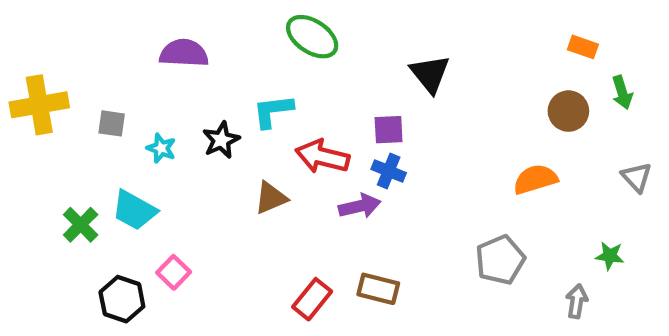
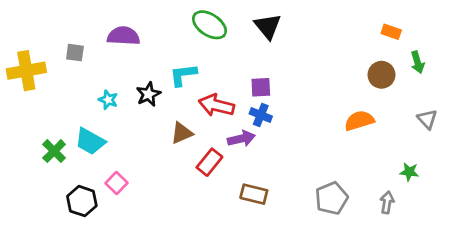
black triangle: (430, 74) -> (268, 26), moved
gray square: (112, 123) -> (75, 53), moved
gray pentagon: (500, 260) -> (332, 198), moved
red rectangle: (312, 299) -> (209, 162), moved

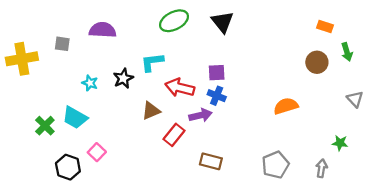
green ellipse: (209, 25) -> (174, 21), turned -60
orange semicircle: (359, 121) -> (286, 106), moved

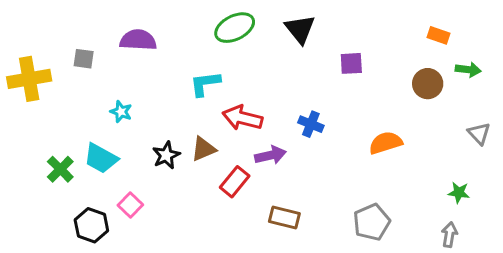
green arrow: (347, 52) -> (468, 70), turned -66
purple square: (217, 73) -> (351, 63), moved
black star: (123, 78) -> (166, 155), moved
blue cross: (217, 96) -> (311, 124), moved
gray arrow: (322, 168) -> (449, 235), moved

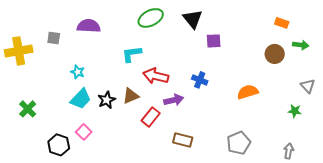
purple square: (351, 63) -> (214, 41), moved
cyan trapezoid: (101, 158) -> (81, 99), moved, turned -75
green cross: (60, 169) -> (28, 109), moved
green star: (459, 193) -> (295, 111), moved

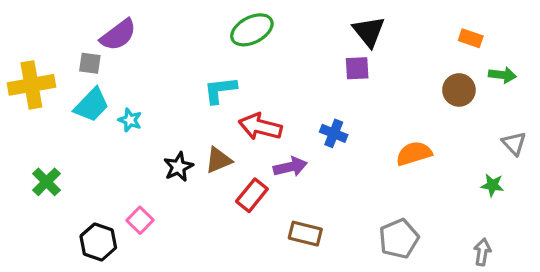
black triangle: (193, 19) -> (369, 32), moved
purple semicircle: (89, 26) -> (118, 35), moved, turned 140
cyan trapezoid: (81, 99) -> (92, 105), moved

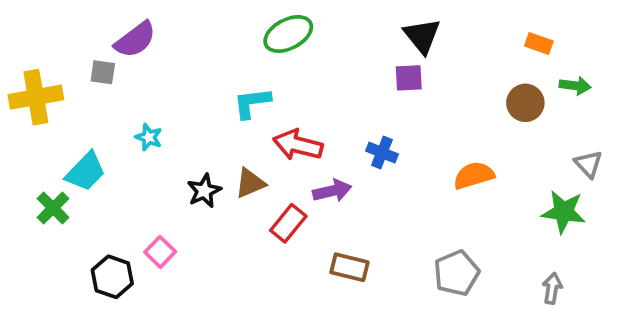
cyan trapezoid: (92, 105) -> (86, 172), moved
green star: (492, 185) -> (564, 212), size x1.6

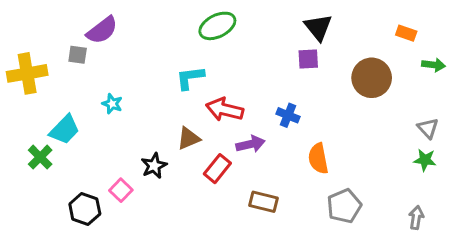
brown circle: (525, 103) -> (372, 78), moved, size x1.4
gray triangle: (588, 164) -> (428, 128), moved
orange semicircle: (474, 175) -> (318, 159), moved, turned -84
black star: (204, 191) -> (154, 166), moved
green star: (564, 212) -> (425, 160), size x0.7

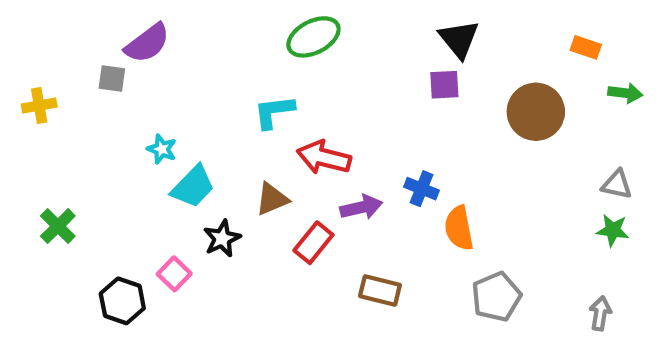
yellow cross: (27, 73) -> (39, 106), size x0.6
blue cross: (288, 115) -> (422, 189), moved
gray triangle: (428, 128) -> (617, 184), turned -35
cyan trapezoid: (65, 130) -> (193, 187), moved

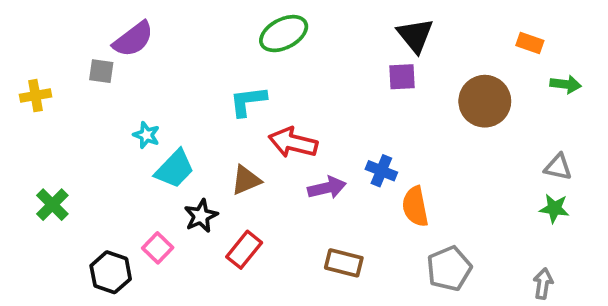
red rectangle: (313, 243) -> (244, 250), moved

